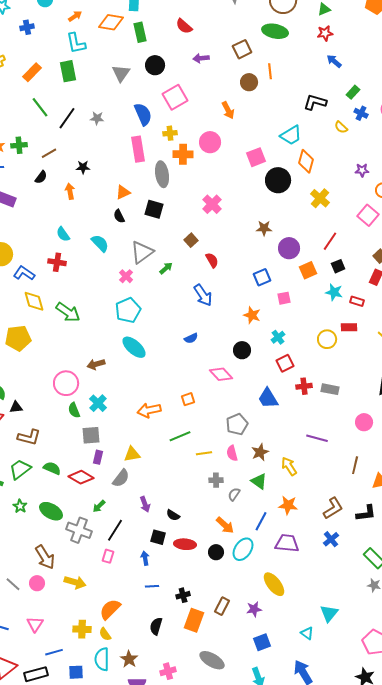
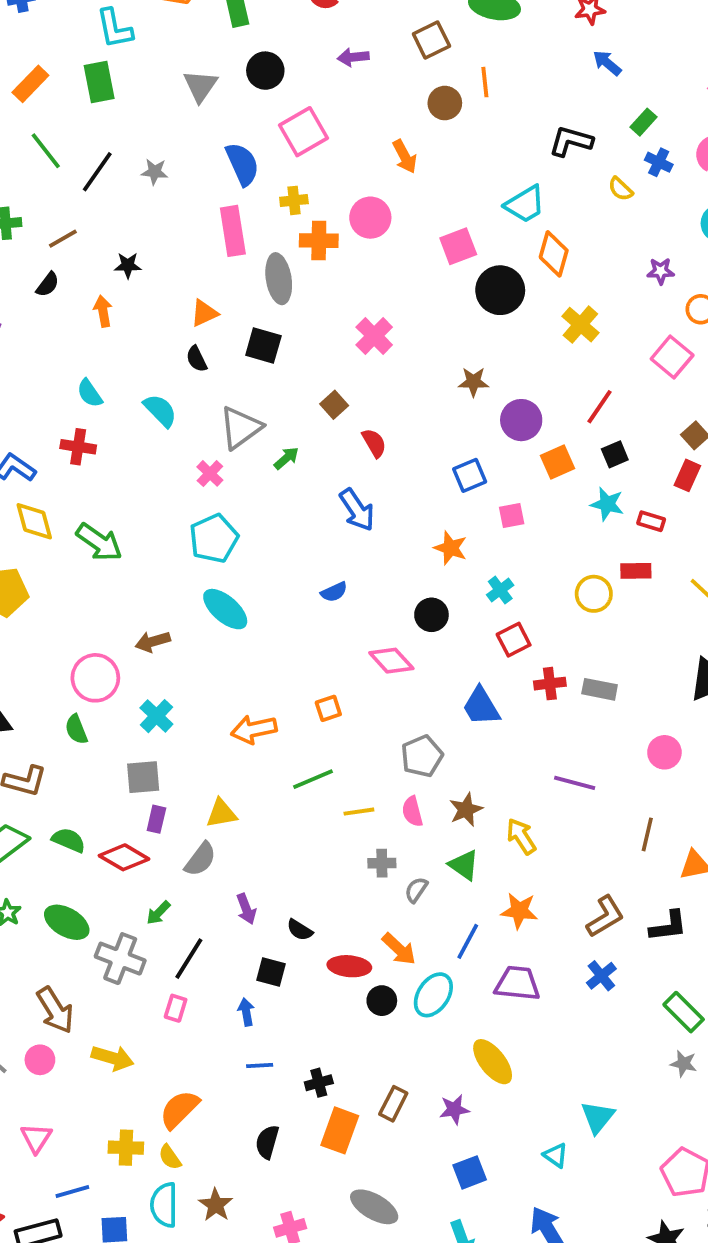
green semicircle: (74, 410) -> (76, 729), moved
red ellipse: (185, 544) -> (349, 966), moved

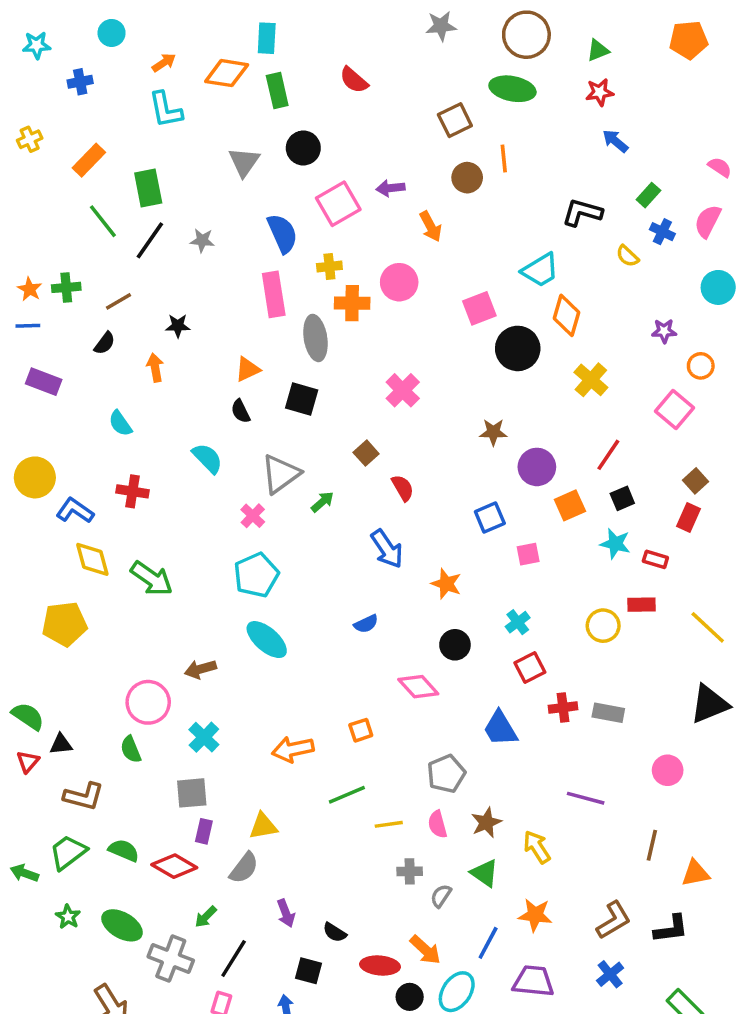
purple arrow: (353, 57) -> (390, 188), moved
green rectangle: (99, 82) -> (148, 188), moved
cyan semicircle: (90, 393) -> (120, 423), moved
orange star: (451, 548) -> (446, 584), moved

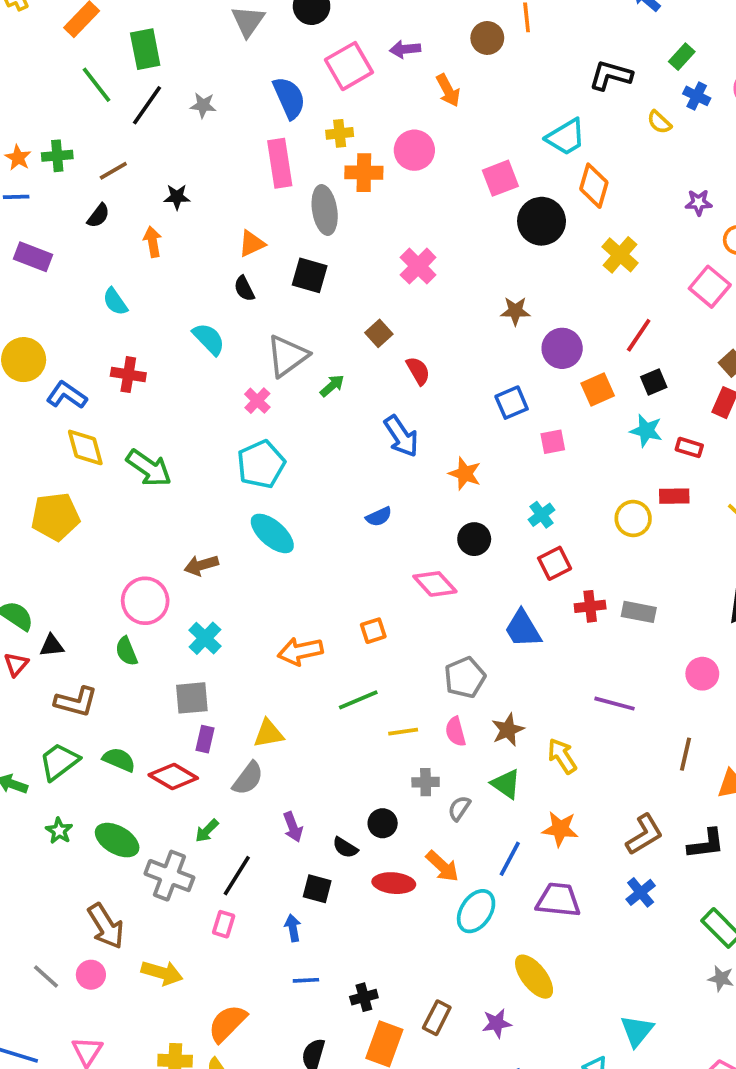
black circle: (410, 997) -> (383, 823), moved

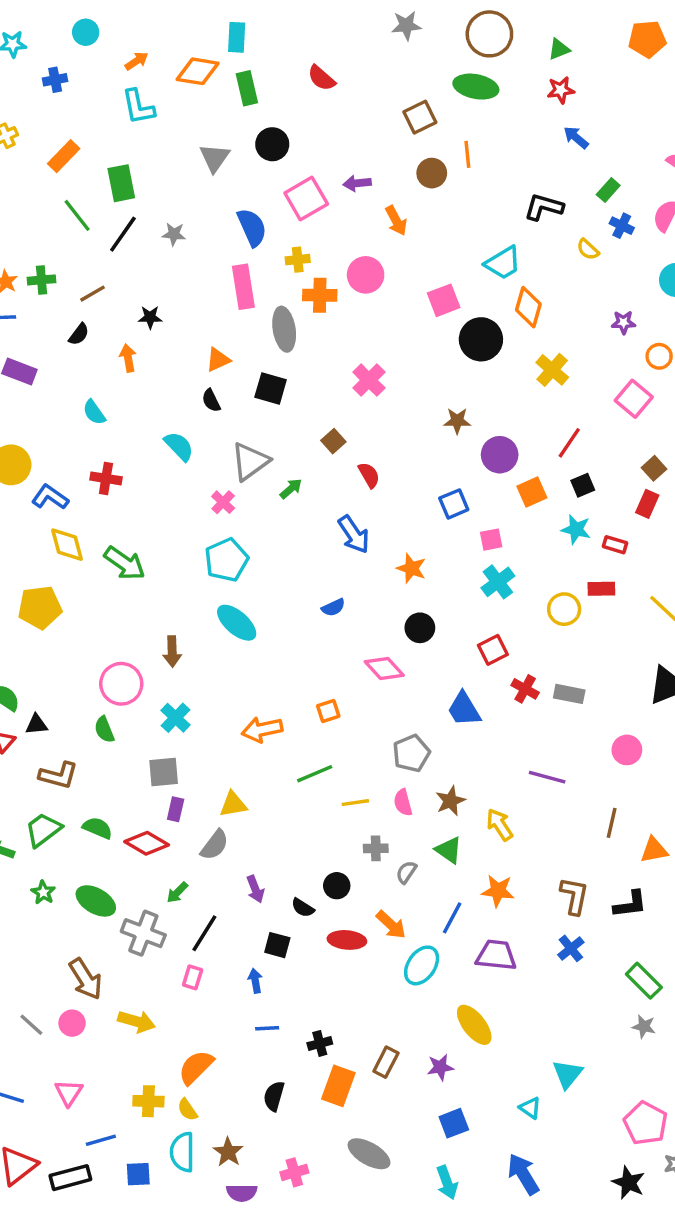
cyan cross: (542, 515) -> (498, 582), moved, size x1.4
brown arrow: (201, 565) -> (172, 652), turned -76
red cross: (590, 606) -> (525, 689), turned 36
brown L-shape: (644, 834) -> (574, 896), turned -48

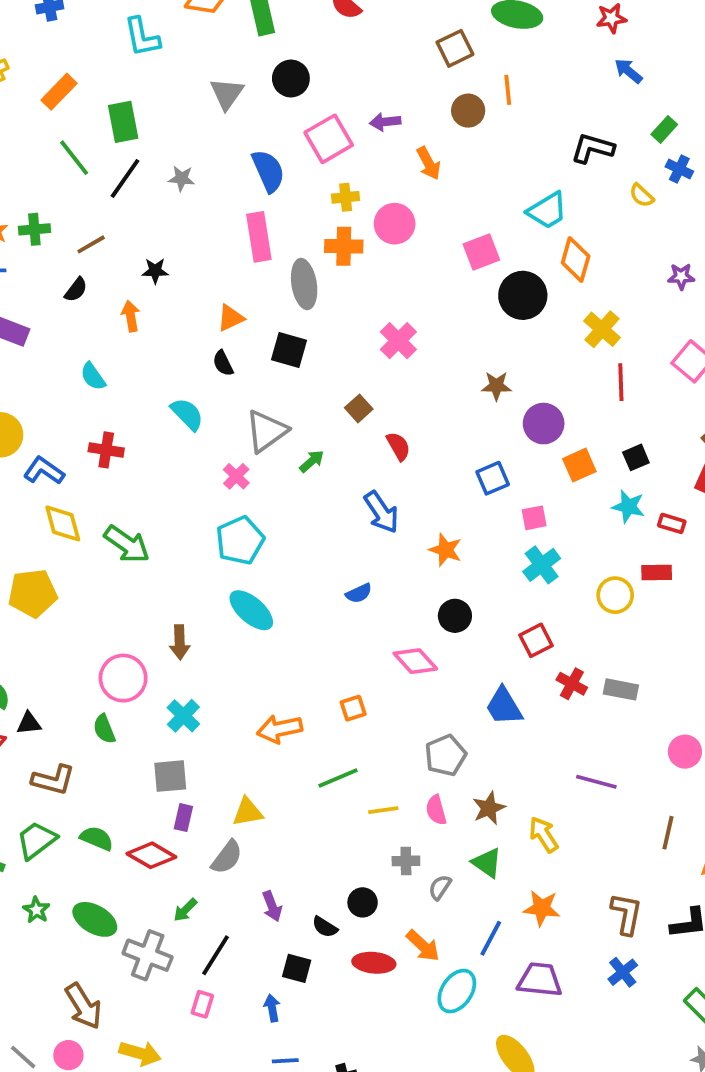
yellow cross: (298, 260) -> (346, 197), moved
red line: (569, 443) -> (621, 382), moved, turned -36

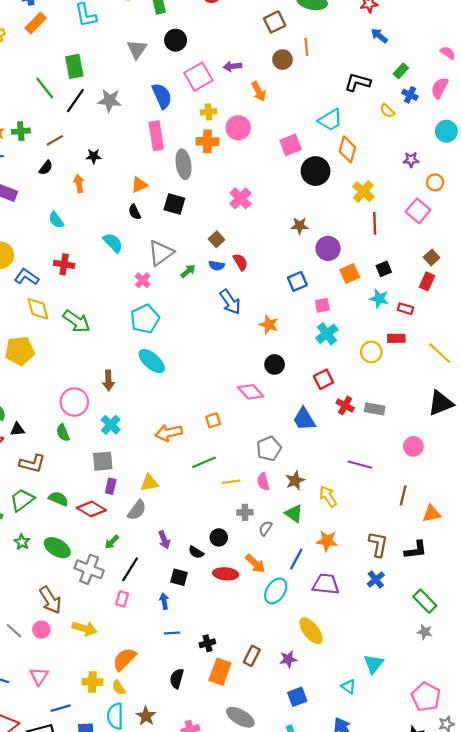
orange rectangle: (59, 92) -> (36, 23), moved
gray star: (182, 178) -> (110, 100), size x1.5
blue semicircle: (359, 593) -> (217, 265), moved, turned 35

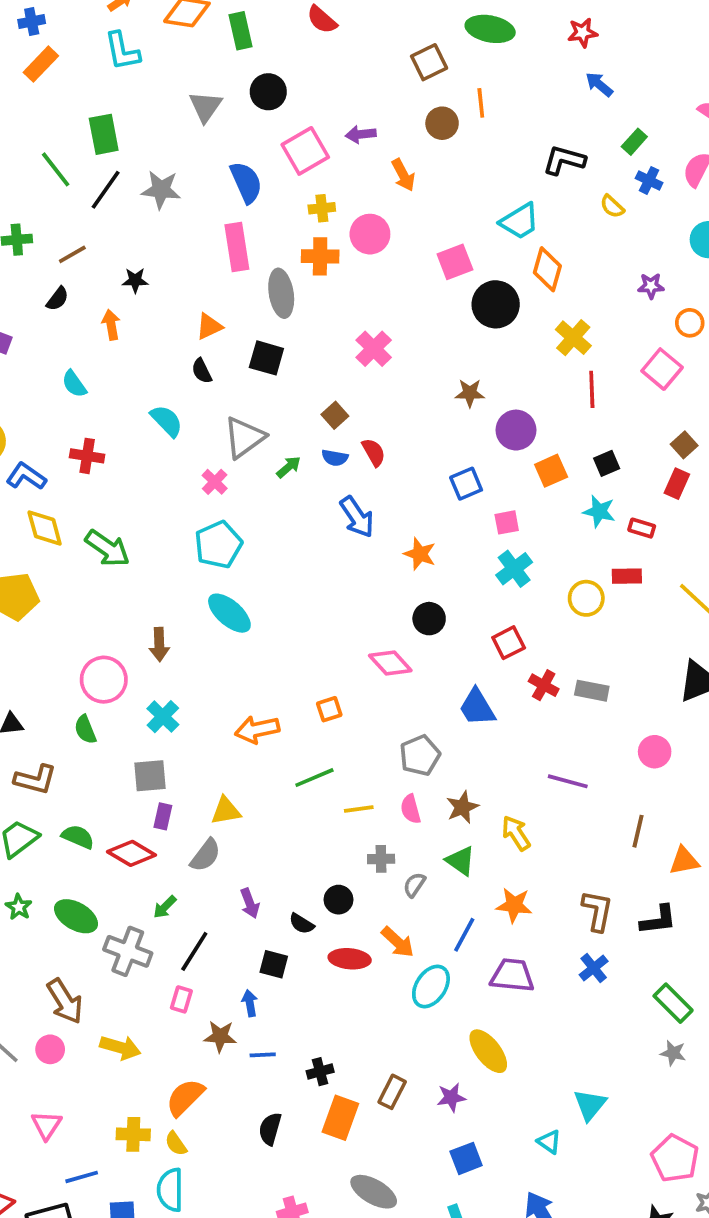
brown star: (146, 716) -> (220, 1036), moved, turned -30

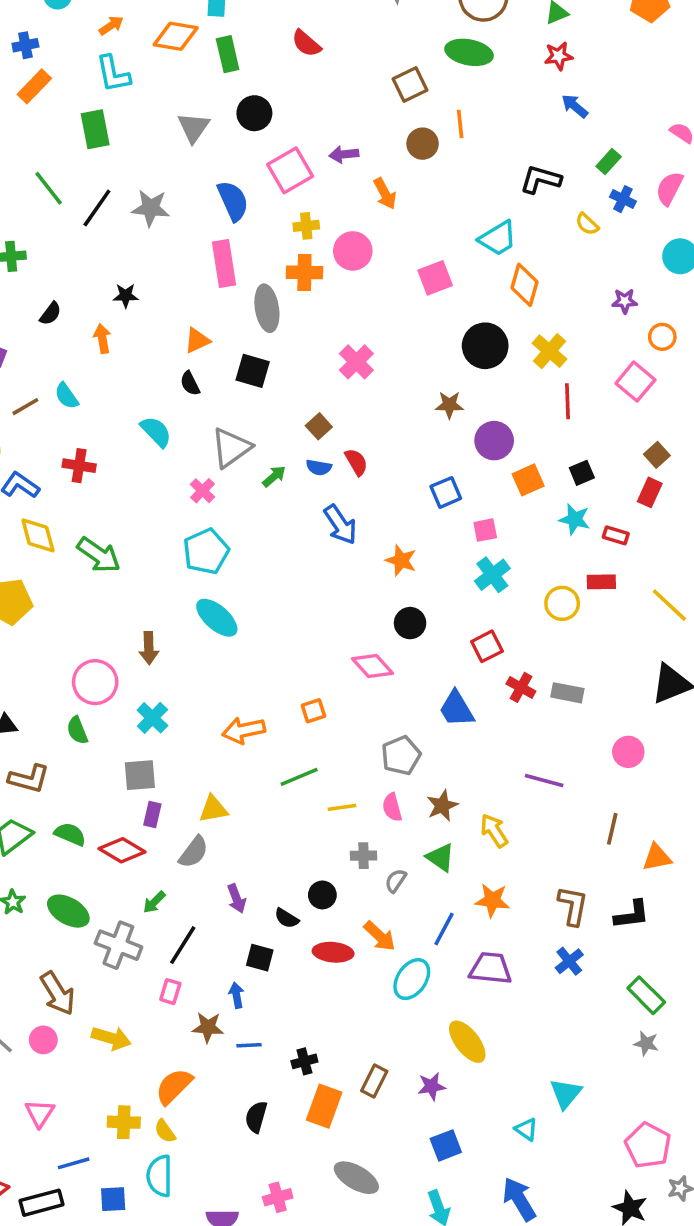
green rectangle: (104, 134) -> (95, 129), moved
brown line: (72, 254) -> (25, 407), moved
black circle: (496, 304) -> (485, 346), moved

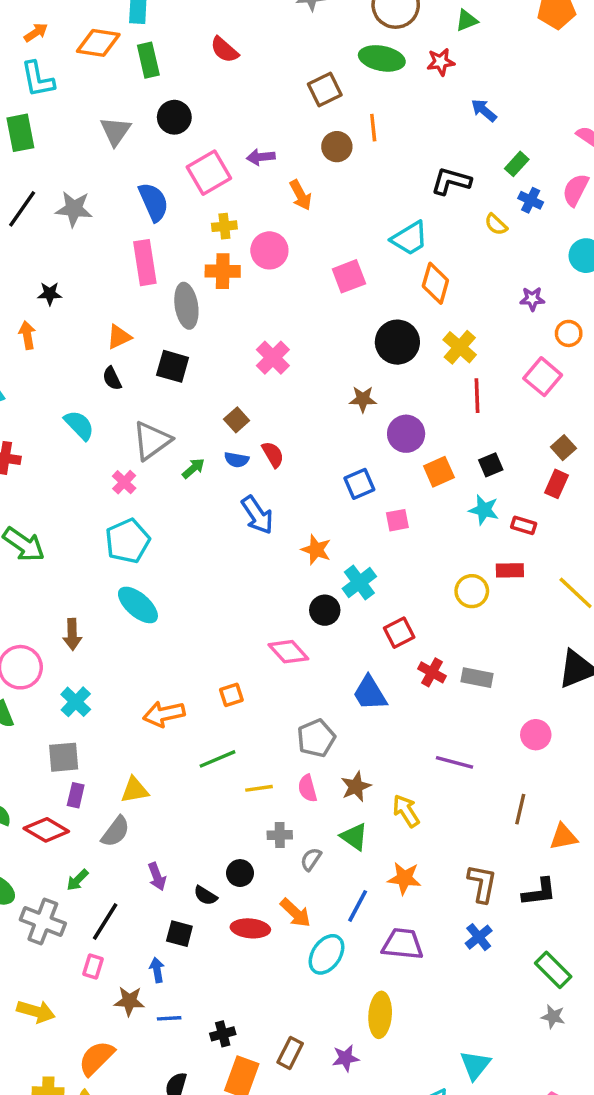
red star: (559, 56) -> (441, 62), moved
cyan cross: (492, 575) -> (359, 582), moved
yellow ellipse: (467, 1042) -> (380, 1015), turned 42

